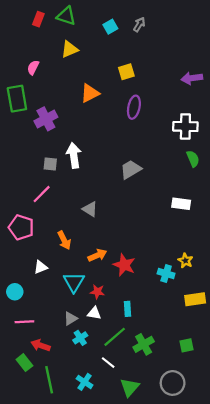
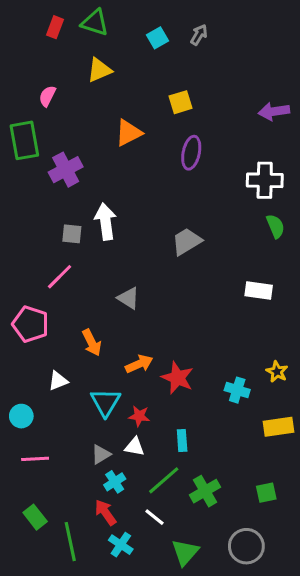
yellow star: (185, 261) -> (277, 372), moved
red arrow: (41, 345) -> (106, 512), moved, turned 36

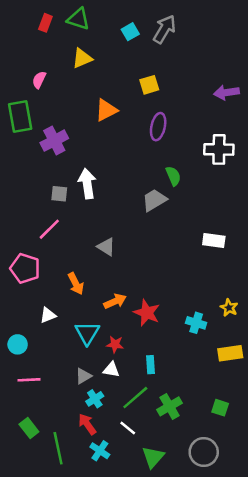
gray arrow: (199, 35) -> (164, 29), size x1.6
green semicircle: (275, 226) -> (173, 176), moved
green square: (266, 493) -> (220, 408), turned 30

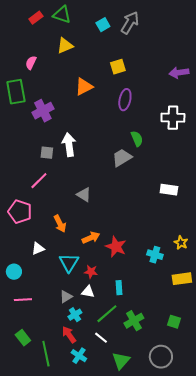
red rectangle: (45, 23) -> (36, 18), turned 32

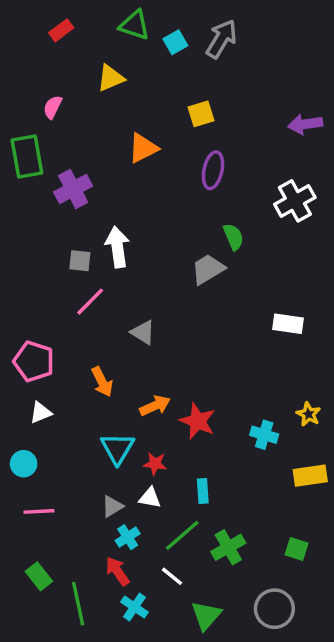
green triangle: (62, 15) -> (134, 25), moved
white cross: (173, 118) -> (295, 201), turned -30
pink line: (39, 181) -> (90, 302), moved
white triangle: (38, 249) -> (41, 413), moved

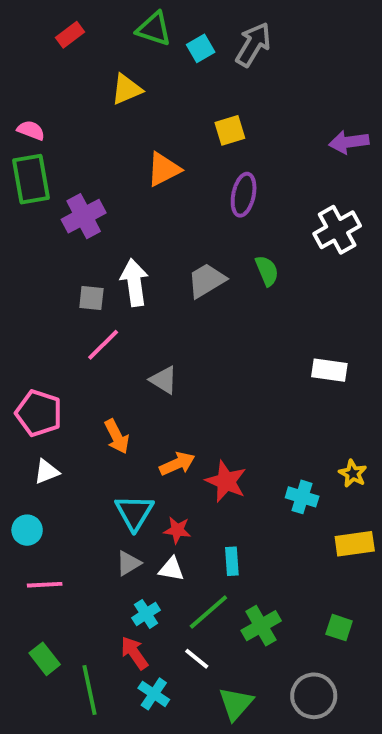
pink semicircle: (53, 107) -> (31, 130), moved, turned 85
gray trapezoid: (208, 269) -> (206, 280), moved
gray triangle: (112, 506) -> (128, 563), moved

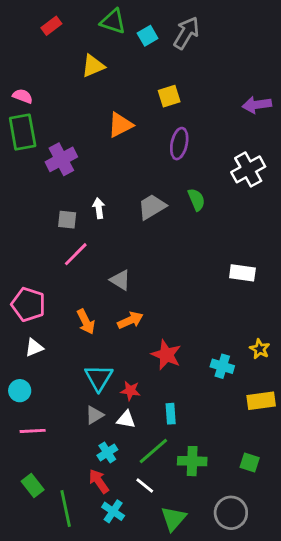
white arrow: (134, 282) -> (99, 208), size x0.6
orange arrow: (177, 464) -> (130, 320), moved
green cross: (261, 626) -> (192, 461), turned 32

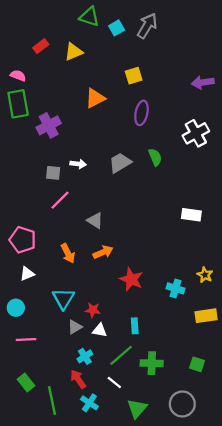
red rectangle: (51, 26) -> (41, 46), moved
white arrow: (99, 208) -> (78, 164), turned 105
cyan triangle: (99, 378) -> (63, 299), moved
red star: (130, 391) -> (93, 310), moved

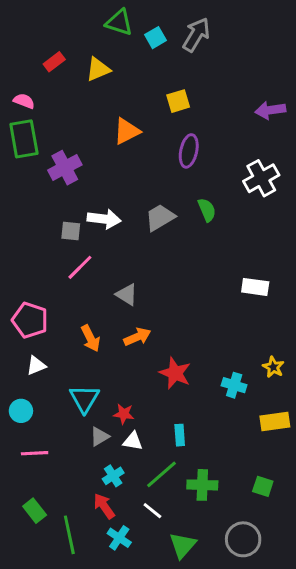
white arrow: (78, 164) -> (104, 219), size x1.5

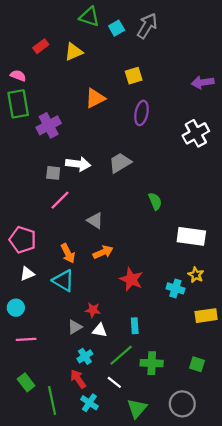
green semicircle: (207, 210) -> (155, 201), moved
white rectangle: (255, 287) -> (191, 236), moved, size x1.4
yellow star: (273, 367) -> (196, 275), moved
cyan triangle: (84, 399) -> (63, 281), moved, turned -30

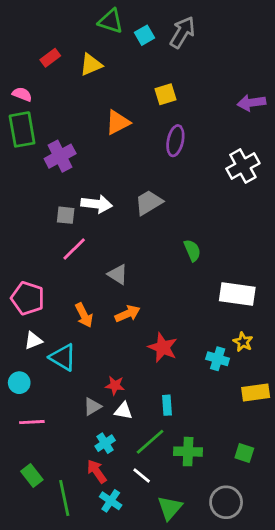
cyan triangle: (63, 281) -> (63, 357), moved

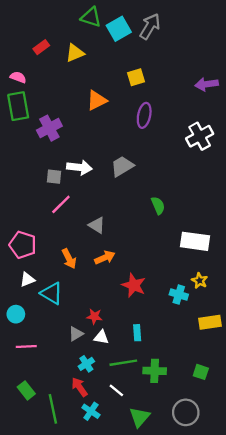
cyan square: (144, 35) -> (119, 29), size x1.5
green line: (150, 442) -> (123, 363), turned 32

